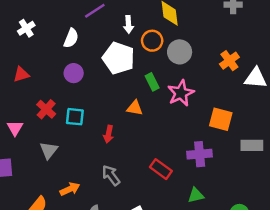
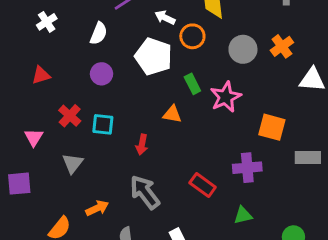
white arrow: (128, 24) -> (165, 18), turned 119
gray circle: (180, 52) -> (243, 49), moved
orange cross: (229, 61) -> (282, 46), moved
gray arrow: (111, 175) -> (145, 192), size x1.4

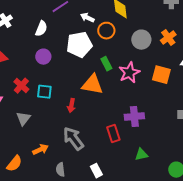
white pentagon: (153, 57) -> (79, 45), turned -30
orange triangle: (172, 114) -> (92, 85), size x1.6
orange square: (272, 127) -> (161, 75), moved
purple cross: (247, 168) -> (134, 117), moved
red rectangle: (203, 185) -> (113, 134), turned 36

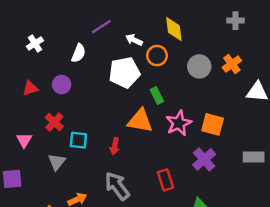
purple circle: (43, 57) -> (62, 85), moved
pink star: (129, 73) -> (179, 123), moved
orange square: (161, 75) -> (213, 124), moved
cyan square: (44, 92) -> (78, 140), moved
purple cross: (134, 117) -> (204, 159), moved, turned -36

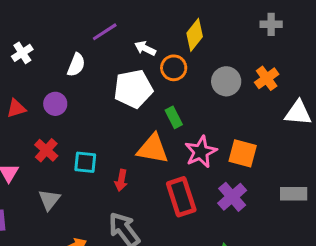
yellow diamond: (174, 29) -> (195, 35), turned 45
cyan square: (78, 140) -> (85, 162), moved
red rectangle: (165, 180) -> (181, 197), moved, size x1.4

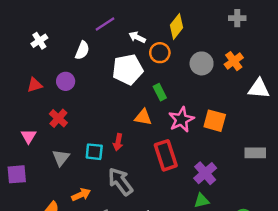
orange triangle: (153, 149) -> (143, 117), size x0.7
cyan square: (85, 162) -> (94, 152), moved
purple cross: (232, 197) -> (205, 173), moved

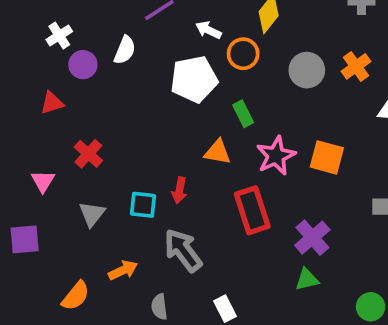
purple circle: (66, 81) -> (83, 65), moved

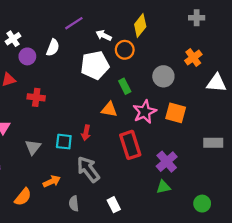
gray circle: (307, 70) -> (163, 76), moved
red cross: (88, 154) -> (36, 97), moved, turned -35

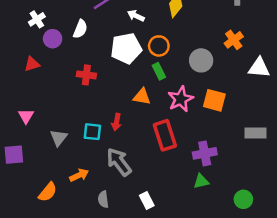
orange circle: (125, 50) -> (159, 46), moved
red cross: (36, 97) -> (86, 75), moved
purple cross: (167, 162) -> (205, 153), turned 30

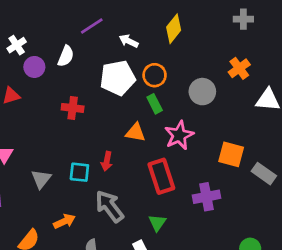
orange square: (214, 100) -> (231, 154), moved
gray rectangle: (255, 133) -> (264, 174), turned 35
green triangle: (201, 181) -> (157, 223), moved, turned -42

